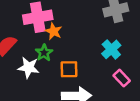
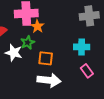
cyan cross: (111, 49) -> (82, 47), turned 35

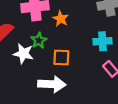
orange star: (37, 26) -> (61, 19), moved
white arrow: (49, 80) -> (52, 84), moved

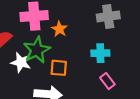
green star: (39, 40) -> (37, 50), size x1.6

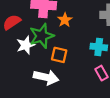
white star: (21, 62) -> (26, 45), turned 30

